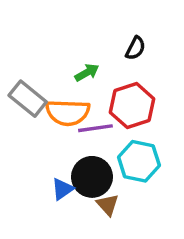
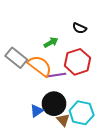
black semicircle: (135, 48) -> (79, 28), turned 88
orange semicircle: (68, 113) -> (40, 66), turned -145
cyan hexagon: (139, 161) -> (82, 113), moved

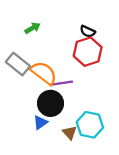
green arrow: (51, 42) -> (33, 28), moved
red hexagon: (77, 62) -> (88, 52), moved
black circle: (54, 104) -> (51, 103), moved

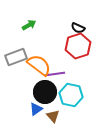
gray rectangle: (18, 64) -> (16, 57), turned -60
cyan hexagon: (90, 125) -> (71, 95), moved
brown triangle: (70, 133) -> (53, 116), moved

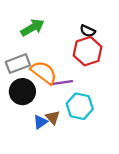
green arrow: (29, 25) -> (33, 28), size x1.5
black circle: (45, 92) -> (22, 92), moved
brown triangle: (53, 116) -> (53, 117), moved

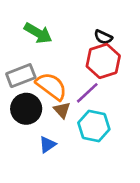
green arrow: (33, 28) -> (38, 33), turned 60
purple line: (62, 83) -> (87, 93), moved, turned -35
brown triangle: (53, 117) -> (62, 110), moved

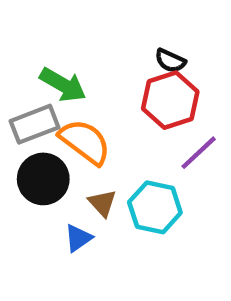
green arrow: (38, 33) -> (63, 85), moved
purple line: (87, 93) -> (199, 153), moved
brown triangle: (62, 110) -> (102, 203), moved

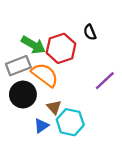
black semicircle: (170, 61) -> (90, 32), turned 42
red hexagon: (170, 100) -> (61, 48), moved
cyan hexagon: (155, 207) -> (70, 122), moved

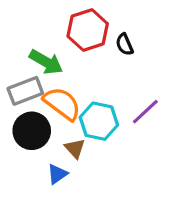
red hexagon: (61, 48) -> (88, 30), moved
cyan hexagon: (70, 122) -> (99, 121), moved

